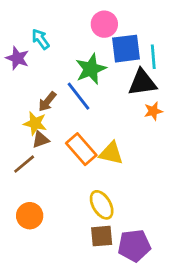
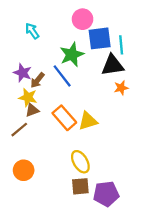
purple star: (17, 58) -> (23, 73), moved
yellow triangle: (111, 153) -> (88, 121), turned -30

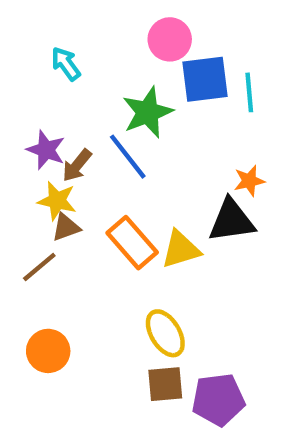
black triangle: (113, 65) -> (232, 221), moved

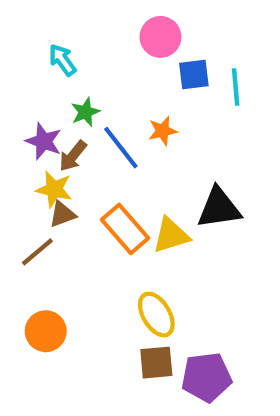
blue square: (205, 79) -> (194, 75), size x0.7
green star: (148, 112) -> (85, 112), moved, size x0.6
orange star: (249, 181) -> (163, 131), moved

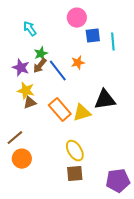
brown arrow: (73, 156) -> (40, 66), moved
brown line: (37, 252) -> (15, 138), moved
purple pentagon: (206, 377) -> (118, 181), moved

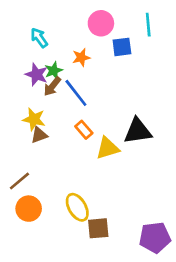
cyan line: (113, 42) -> (148, 25), moved
orange star: (78, 63) -> (81, 57), moved
purple star: (21, 68) -> (37, 75), moved
orange rectangle: (60, 110) -> (84, 130), moved, size x0.6
yellow ellipse: (75, 151) -> (77, 207), moved

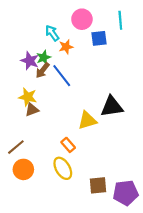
cyan arrow: (39, 38) -> (52, 33), moved
orange rectangle: (84, 130) -> (68, 145), moved
brown square: (98, 228) -> (98, 185), moved

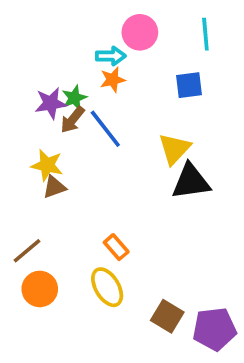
cyan arrow: (52, 33) -> (111, 56), moved, turned 126
blue square: (99, 38) -> (189, 85), moved
purple star: (30, 61) -> (51, 103), turned -30
yellow triangle: (87, 120) -> (174, 149), moved, turned -30
brown square: (98, 185) -> (167, 316), turned 36

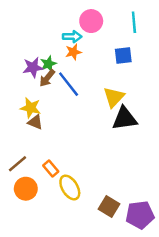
brown triangle: (54, 187) -> (35, 122), turned 42
orange rectangle: (116, 247) -> (51, 168), moved

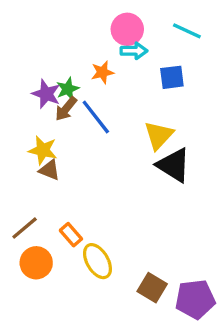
cyan line: (134, 22) -> (187, 31), turned -60
cyan arrow: (72, 37) -> (134, 51), moved
purple star: (33, 67) -> (46, 94), turned 30
black triangle: (124, 119) -> (174, 165), turned 40

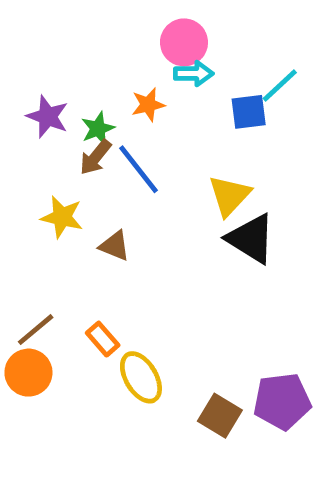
cyan line: (187, 31) -> (280, 85), moved, turned -68
purple star: (46, 94) -> (48, 117), moved
brown triangle: (49, 170) -> (115, 246), moved
orange circle: (36, 263) -> (28, 373), moved
purple pentagon: (195, 299) -> (282, 401), moved

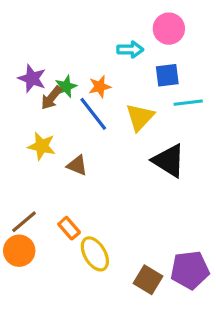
pink circle: (184, 42) -> (169, 29), moved
cyan line: (280, 85) -> (188, 103), moved, turned 36
orange star: (148, 105) -> (100, 87), moved
brown arrow: (95, 157) -> (51, 98), moved
yellow triangle: (229, 196) -> (140, 117), moved

